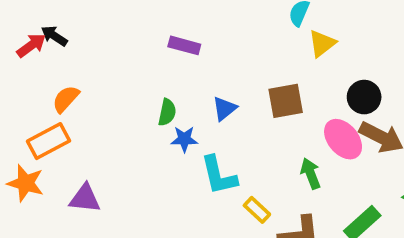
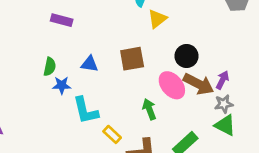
blue triangle: (224, 109) -> (90, 64), turned 48

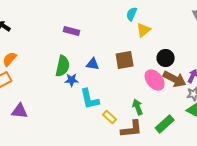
green semicircle: (50, 67) -> (63, 66), size x1.5
green arrow: (149, 109) -> (138, 107), moved

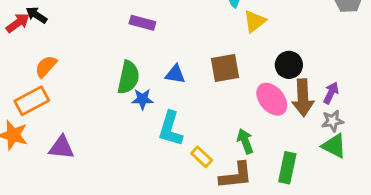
brown arrow: (175, 79) -> (303, 98), turned 60
cyan L-shape: (90, 99) -> (170, 129), turned 30
green rectangle: (165, 124) -> (287, 168), turned -36

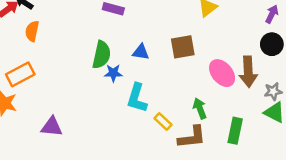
black circle: (289, 65) -> (272, 44), moved
orange semicircle: (46, 66) -> (32, 31), moved, turned -30
purple arrow: (331, 93) -> (272, 14), moved
purple triangle: (61, 147) -> (52, 127), moved

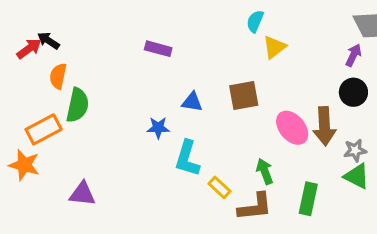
green semicircle: (102, 55) -> (77, 105), moved

